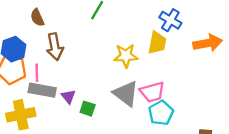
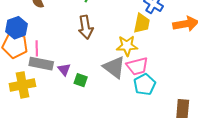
brown arrow: (55, 47) -> (86, 27), moved
yellow star: (126, 56) -> (127, 46), moved

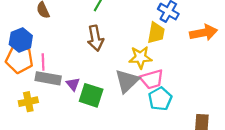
gray triangle: (114, 67) -> (127, 81), turned 40
green square: (81, 80) -> (91, 95), size x1.6
yellow cross: (22, 85) -> (28, 102), size x0.7

